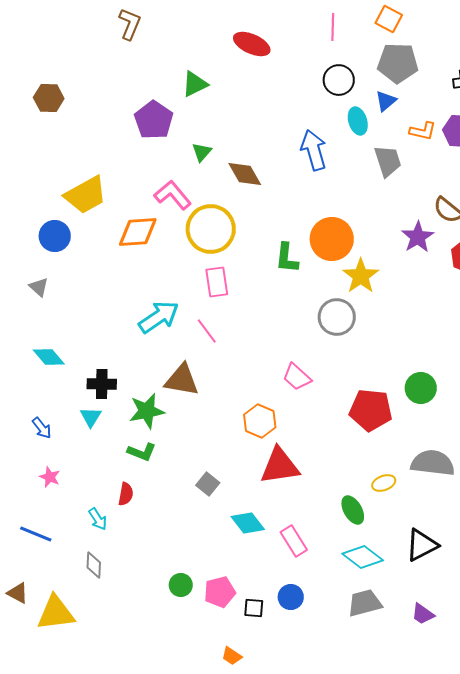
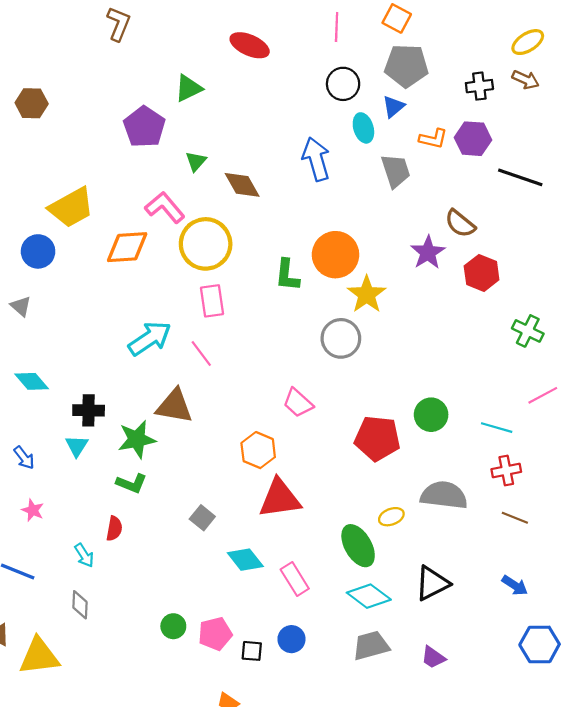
green ellipse: (353, 510) -> (358, 546), size x1.4

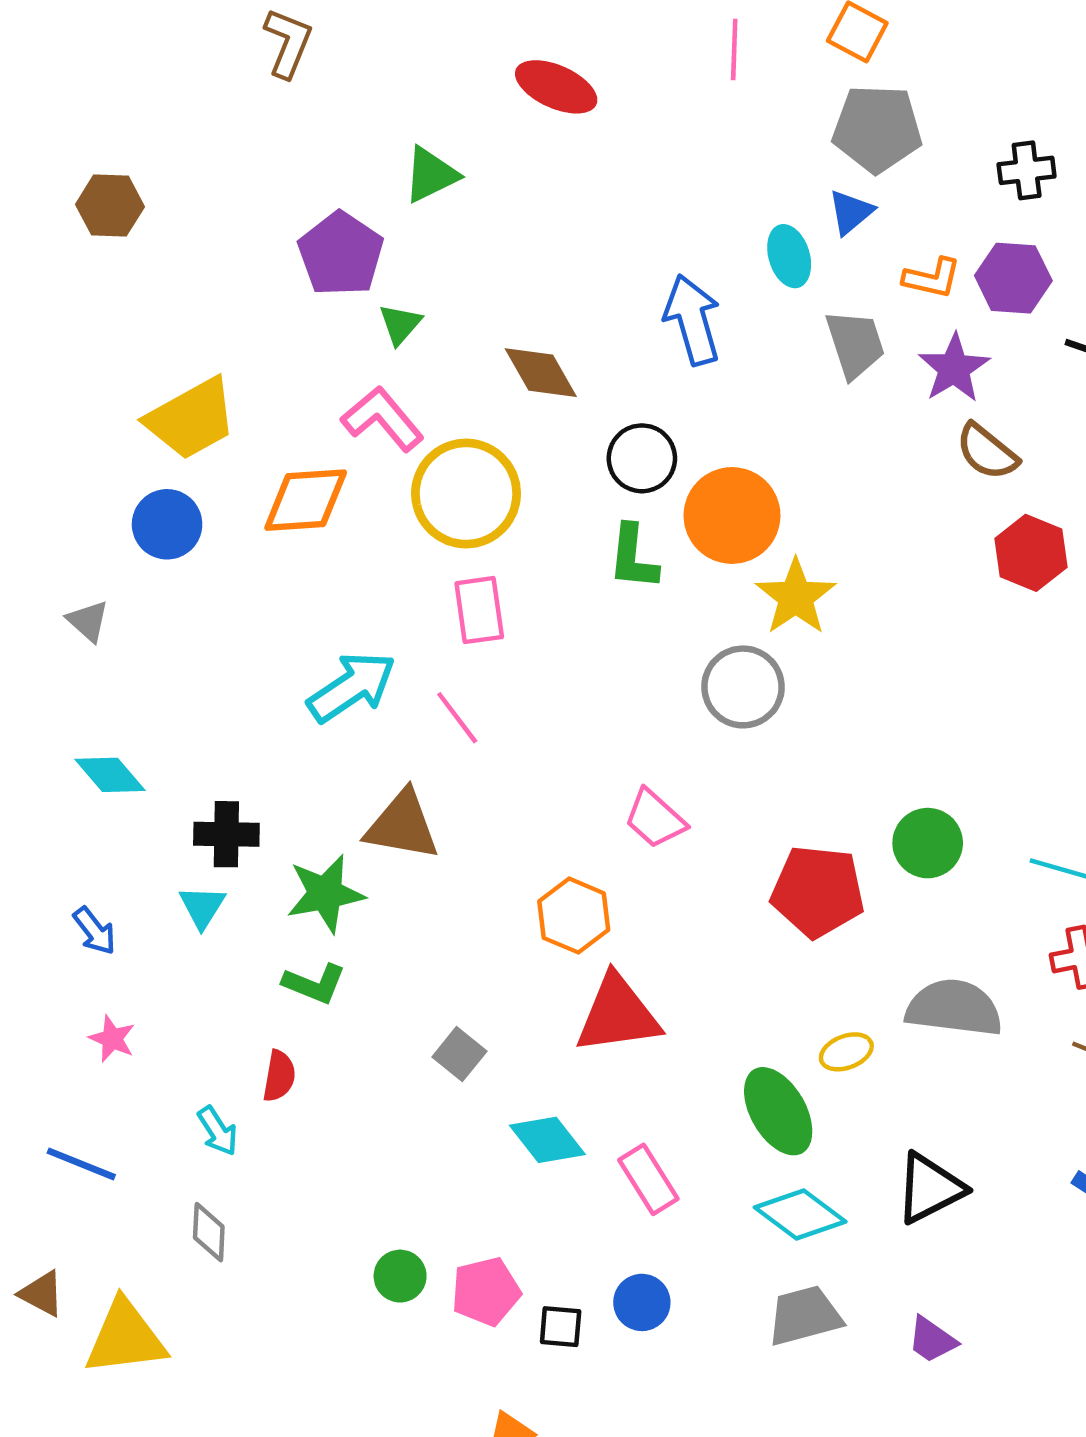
black circle: (343, 84) -> (642, 458), moved
green triangle: (196, 161) -> (400, 324), moved
blue circle: (38, 251) -> (167, 524), moved
purple star: (428, 253) -> (954, 368), moved

